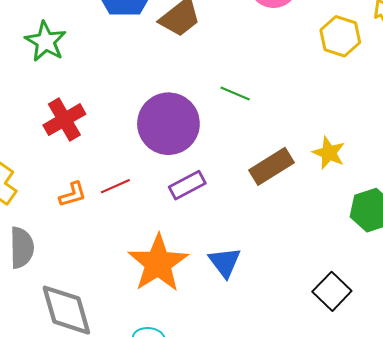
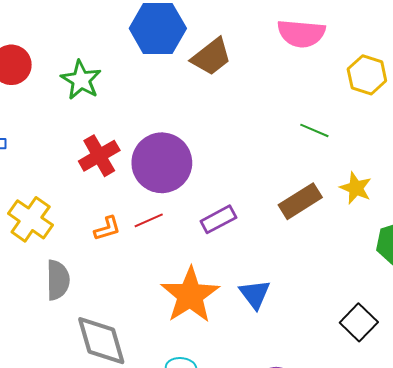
green line: (235, 94) -> (314, 130), moved
purple circle: (168, 124) -> (162, 163), moved

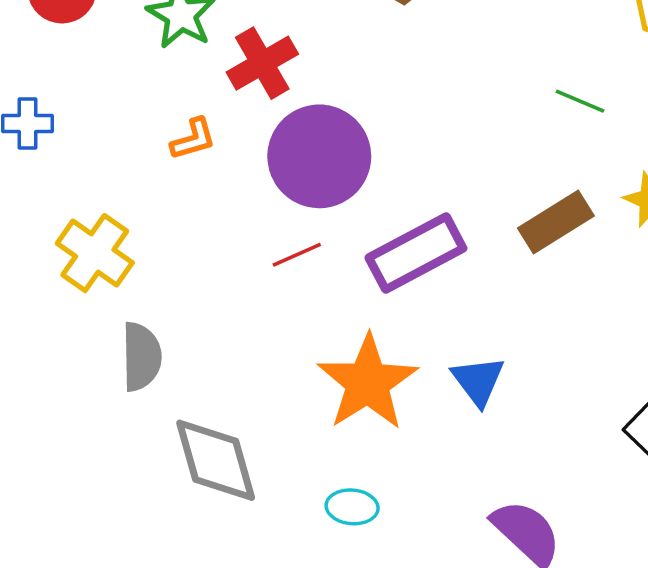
red cross: (99, 156) -> (262, 63), moved
purple rectangle: (218, 219) -> (416, 253), size x1.6
orange L-shape: (107, 228) -> (193, 139), moved

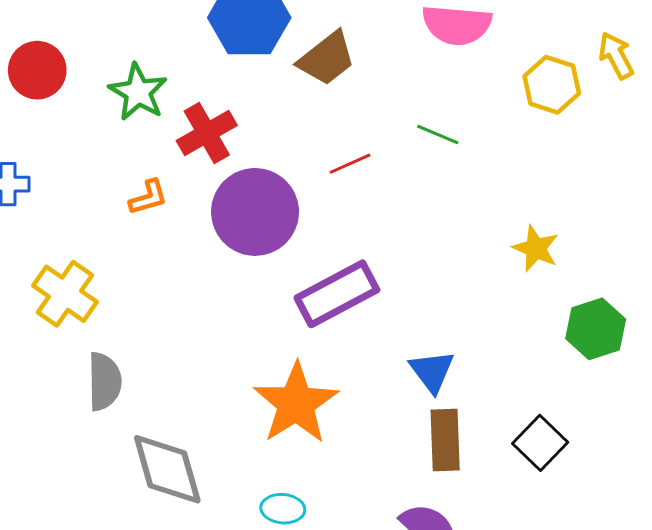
green line: (580, 101) -> (438, 134), moved
brown rectangle: (556, 222) -> (445, 440), moved, turned -60
red line: (297, 255) -> (350, 164), moved
blue triangle: (478, 381) -> (432, 371), moved

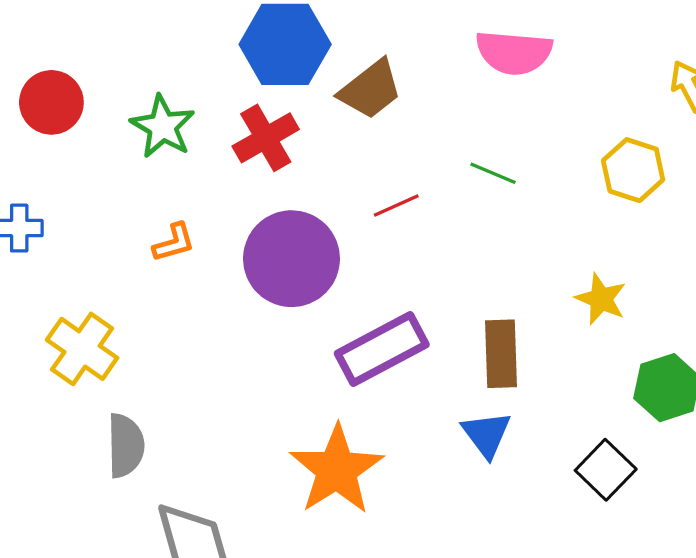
yellow hexagon: (552, 85) -> (633, 170), moved
red cross: (207, 133) -> (266, 138), moved
brown rectangle: (445, 440) -> (501, 354), moved
black square: (540, 443) -> (606, 470), moved

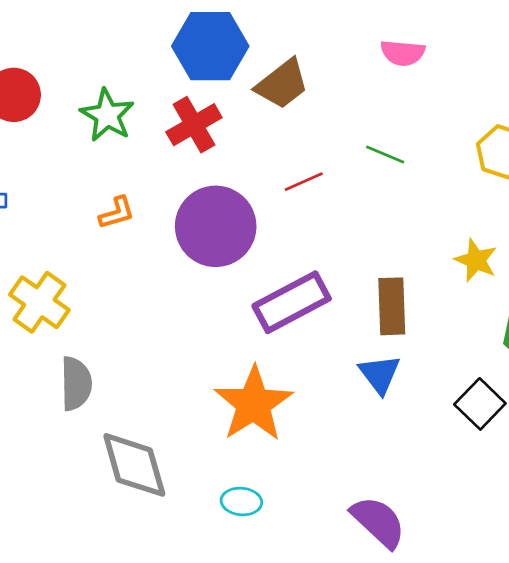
pink semicircle: (514, 52) -> (403, 53), size x0.7

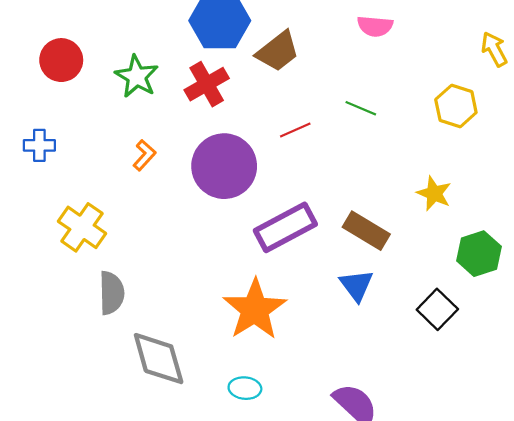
orange L-shape: (117, 213) -> (144, 155), turned -32
brown rectangle: (392, 306) -> (366, 231), turned -57

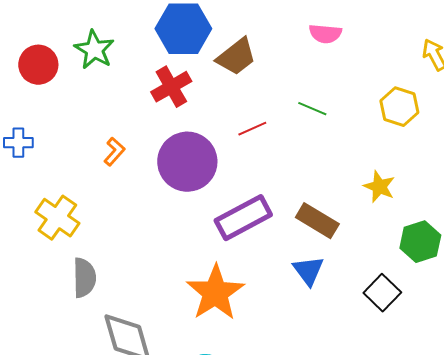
green star: (137, 76) -> (94, 50), moved

